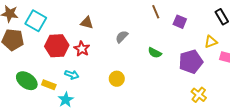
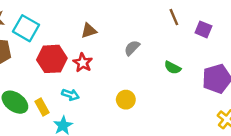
brown triangle: (87, 23) -> (89, 31), turned -32
yellow rectangle: (49, 85) -> (42, 107), turned 40

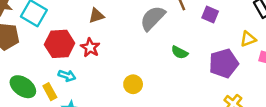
gray semicircle: (132, 48) -> (153, 18), moved, size x1.6
cyan arrow: (70, 95) -> (67, 76), moved

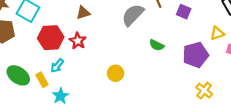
cyan arrow: (67, 76) -> (57, 66), turned 112

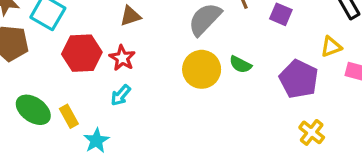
purple pentagon: (195, 55) -> (299, 79), turned -30
cyan arrow: (57, 66) -> (121, 95), moved
yellow circle: (116, 73) -> (202, 69), moved, size x1.5

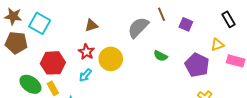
red hexagon: (82, 53) -> (53, 63), moved
yellow circle: (202, 69) -> (111, 59), moved

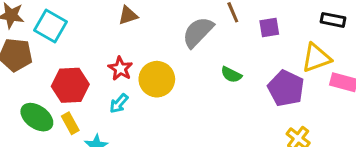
black rectangle: (229, 19) -> (333, 20), turned -49
purple square: (186, 24) -> (269, 28), turned -32
brown triangle: (91, 25) -> (128, 15), moved
yellow triangle: (217, 45) -> (316, 58), size x1.5

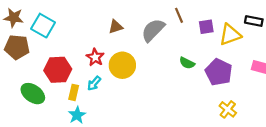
brown triangle: (128, 15) -> (116, 27), moved
yellow triangle: (316, 58) -> (230, 35), moved
green semicircle: (231, 75) -> (187, 63), moved
yellow rectangle: (70, 123) -> (74, 92), moved, turned 42

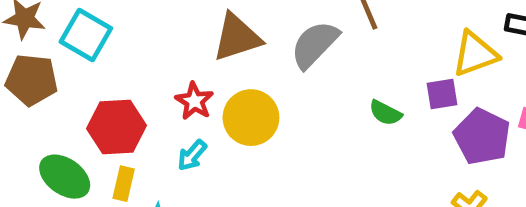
brown triangle: (116, 27) -> (237, 37), size x1.6
purple square: (206, 27) -> (442, 94), moved
purple pentagon: (219, 72) -> (482, 136), moved
yellow rectangle: (74, 92) -> (124, 184), moved

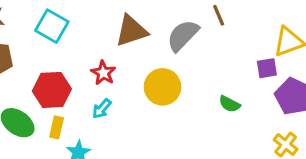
cyan square: (86, 35) -> (52, 26), moved
green semicircle: (385, 113) -> (230, 104), moved
yellow circle: (251, 118) -> (163, 87), moved

